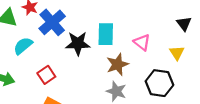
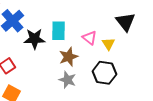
black triangle: (184, 24) -> (125, 22), size x1.5
yellow triangle: (177, 53) -> (108, 44), moved

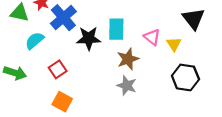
black hexagon: (104, 73) -> (185, 77), moved

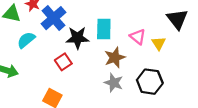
red square: (58, 69) -> (63, 62), moved
black hexagon: (185, 77) -> (150, 82), moved

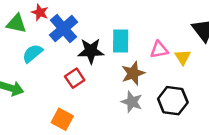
pink triangle: (138, 37) -> (159, 50), turned -49

